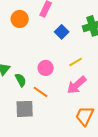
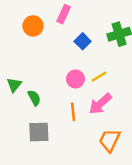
pink circle: (46, 68) -> (75, 79), moved
orange line: (41, 92) -> (73, 112), moved, turned 49

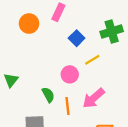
yellow line: (99, 77) -> (92, 60), moved
green semicircle: (34, 98) -> (48, 95), moved

